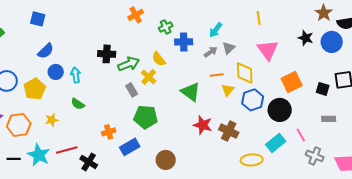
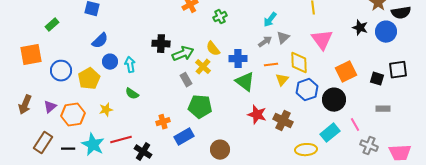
blue cross: (184, 42) -> (238, 59), moved

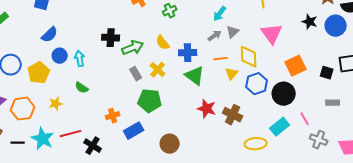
yellow cross: (203, 67) -> (158, 70), moved

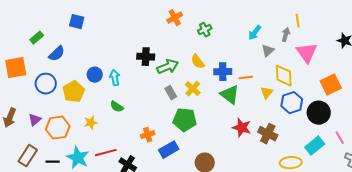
blue semicircle: (50, 35) -> (57, 54), moved
gray arrow: (215, 36) -> (286, 35), moved, turned -40
orange line: (221, 59) -> (246, 78), moved

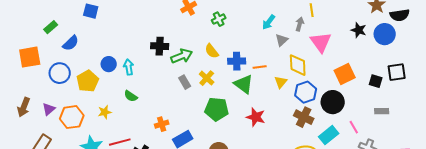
green pentagon: (185, 120) -> (217, 109), moved
brown cross: (268, 134) -> (304, 117), moved

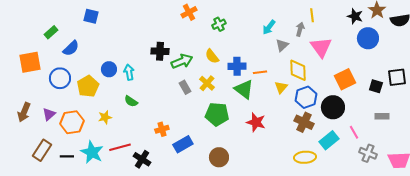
black star: (359, 30) -> (355, 16), moved
blue circle: (385, 34) -> (368, 38), moved

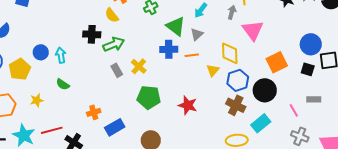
blue circle: (368, 38) -> (311, 44), moved
gray triangle: (282, 45) -> (197, 34), moved
yellow semicircle: (212, 56) -> (112, 15), moved
green triangle: (244, 89) -> (176, 26), moved
pink line: (354, 132) -> (294, 110), moved

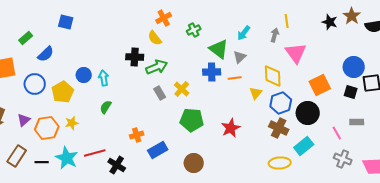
green semicircle: (63, 84) -> (106, 107), turned 88
yellow star: (37, 100) -> (72, 123), moved
red star: (188, 105) -> (231, 128), turned 30

